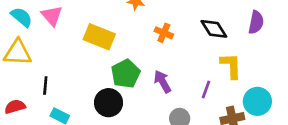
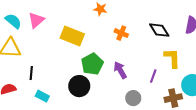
pink triangle: (52, 16) -> (36, 20), turned 30

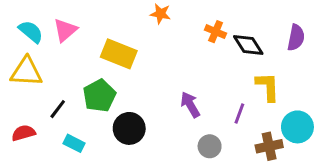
orange cross: (121, 33) -> (216, 32), moved
green pentagon: (92, 64) -> (99, 96), moved
black line: (31, 73) -> (58, 109), turned 32

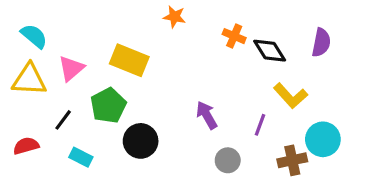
pink triangle: (65, 30) -> (71, 68), moved
yellow L-shape: (268, 87) -> (291, 96), turned 140

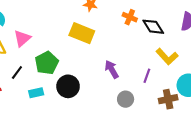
yellow rectangle: (129, 60) -> (82, 33), moved
cyan rectangle: (81, 157) -> (36, 93), moved, turned -40

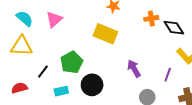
orange cross: (130, 17) -> (151, 18), turned -32
pink triangle: (22, 38) -> (54, 19), moved

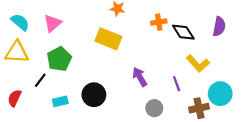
green pentagon: (72, 62) -> (59, 59), moved
purple line: (168, 75) -> (177, 84), turned -40
red semicircle: (19, 88) -> (15, 98), turned -49

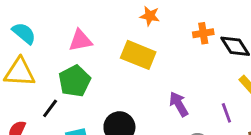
pink triangle: (53, 23) -> (80, 40), moved, turned 30

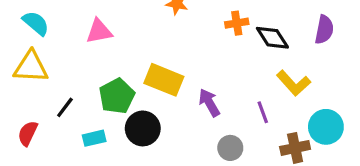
yellow rectangle: (138, 55) -> (164, 80), moved
green pentagon: (75, 81) -> (117, 96), moved

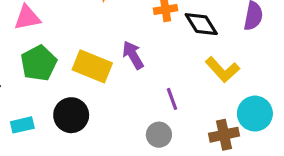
green pentagon: (117, 96) -> (39, 63), moved
purple arrow: (209, 103) -> (133, 55), moved
purple line: (263, 112) -> (172, 99), moved

